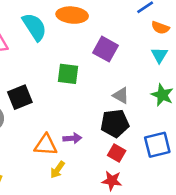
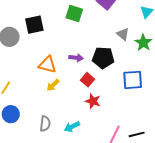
gray triangle: (121, 95) -> (123, 34), moved
purple arrow: (72, 138) -> (76, 58), moved
red square: (117, 153) -> (87, 80), moved

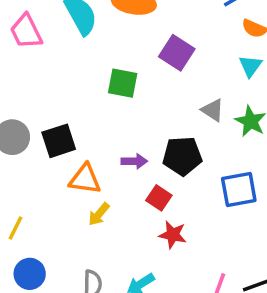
black square: (34, 25) -> (59, 141), moved

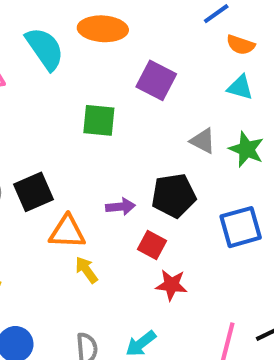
cyan triangle: (250, 66) -> (240, 87), turned -45
yellow arrow: (99, 214) -> (86, 270), turned 110

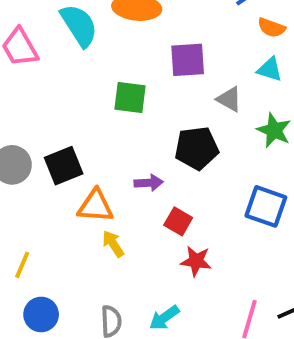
purple square: (156, 80) -> (188, 60), turned -33
gray triangle: (203, 141) -> (229, 99), moved
black pentagon: (174, 195) -> (197, 148), moved
blue square: (241, 227) -> (266, 206), turned 33

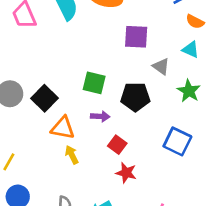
green square: (130, 97) -> (94, 83), moved
black square: (64, 166) -> (44, 98), turned -30

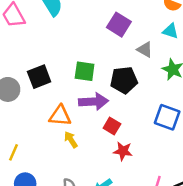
purple square: (136, 37) -> (119, 25), turned 35
black square: (44, 98) -> (39, 77), moved, turned 30
purple arrow: (100, 116) -> (94, 102), size x1.6

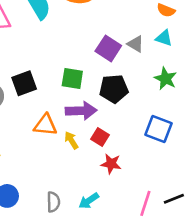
purple square: (119, 25) -> (108, 48), moved
gray triangle: (145, 50) -> (136, 44), moved
yellow arrow: (71, 140) -> (71, 140), moved

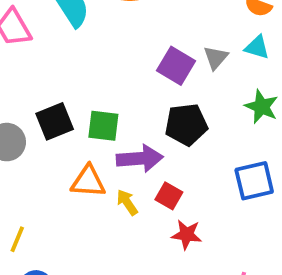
gray triangle: (136, 44) -> (216, 58), turned 42
green square: (72, 79) -> (103, 126), moved
blue square: (159, 129) -> (254, 181), turned -32

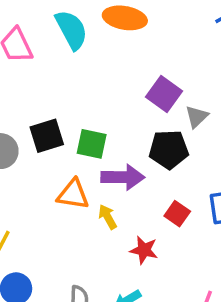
gray triangle: (216, 58) -> (197, 117), moved
red square: (169, 196) -> (177, 214), moved
red star: (187, 234) -> (144, 250), moved

